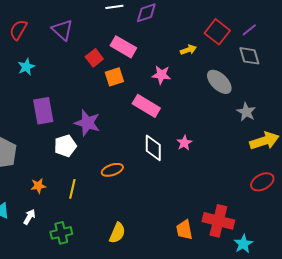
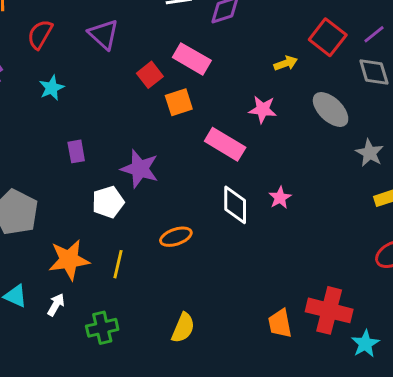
pink star: (161, 75) -> (263, 110), moved
purple rectangle: (43, 111) -> (76, 151), size x0.6
orange star: (38, 186) -> (69, 260), size x1.8

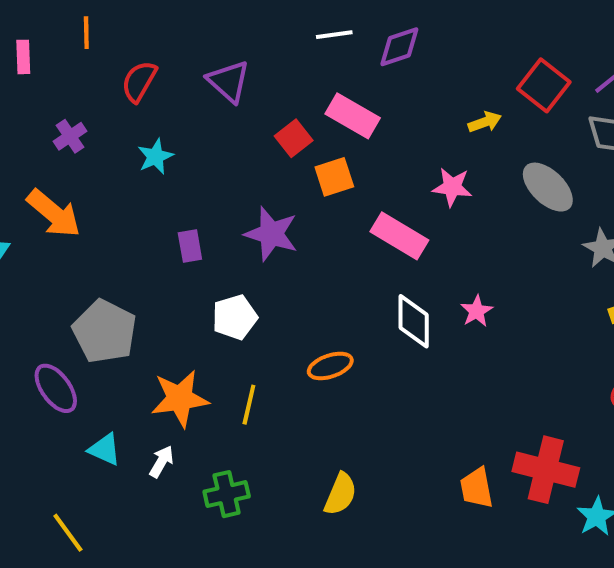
purple star: (140, 169) -> (271, 234), moved

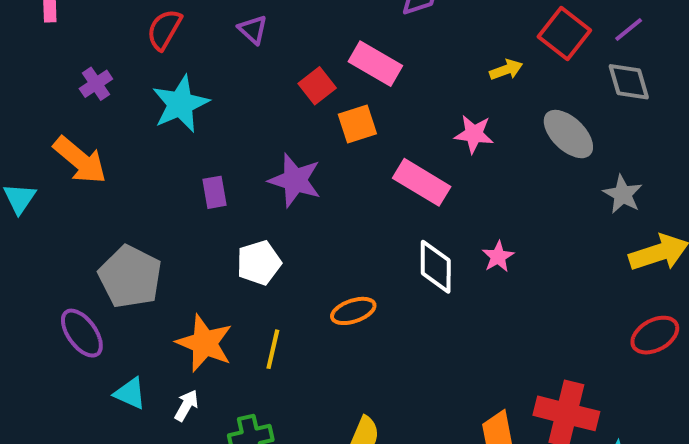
purple triangle: (229, 81) -> (253, 29), size x0.7
cyan star: (155, 157) -> (180, 104), size x1.6
orange star: (180, 399) -> (205, 343), turned 30

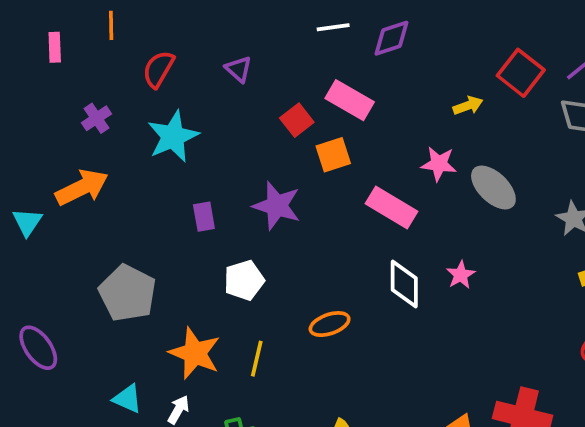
gray ellipse: (568, 134) -> (493, 187), moved
orange arrow: (80, 160) -> (82, 187), turned -66
purple ellipse: (82, 333) -> (38, 348), moved

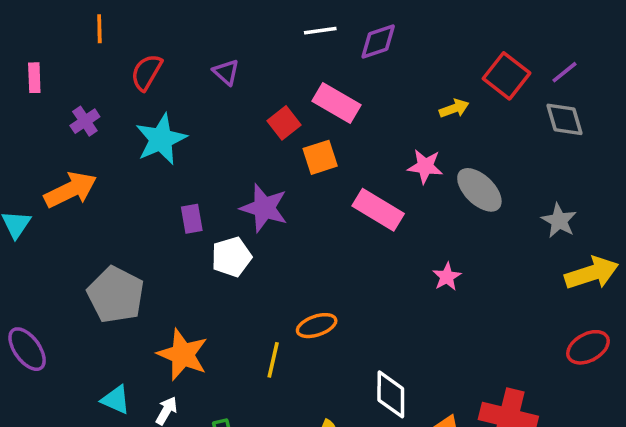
pink rectangle: (55, 47) -> (34, 78), moved
white pentagon: (244, 280) -> (232, 257), moved
white diamond: (404, 284) -> (391, 394), moved
yellow line: (257, 359) -> (273, 360), moved

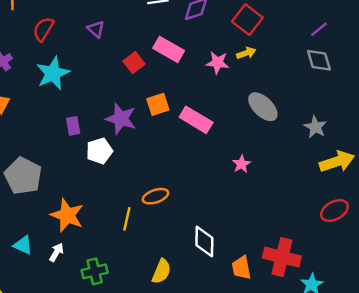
red square: (507, 76) -> (247, 20), moved
orange square: (320, 157) -> (158, 104), moved
pink star: (425, 166) -> (218, 63), moved

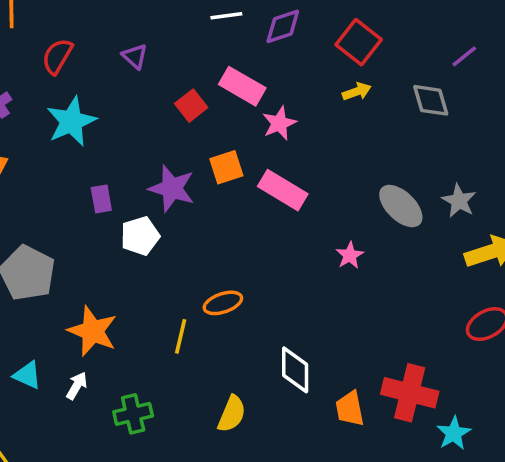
gray diamond: (319, 60) -> (431, 100), moved
pink star: (218, 63) -> (279, 123), moved, turned -30
gray ellipse: (263, 107) -> (401, 206), moved

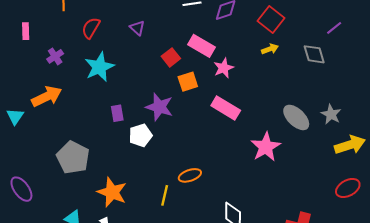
orange square: (226, 167) -> (188, 82), moved
pink star: (350, 255) -> (266, 147), size x1.8

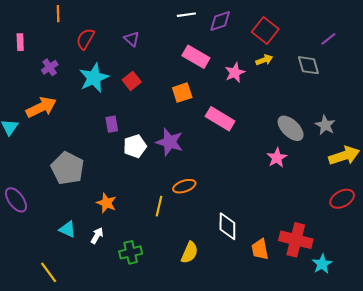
red square: (171, 57) -> (132, 81), moved
pink star: (224, 68) -> (235, 73), moved
purple star: (159, 107) -> (170, 142), moved
pink star: (266, 147) -> (277, 158), moved, size x0.7
orange star: (112, 192) -> (106, 203), size x0.7

